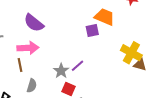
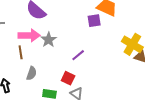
gray star: (61, 71) -> (49, 40), moved

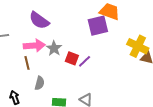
purple square: (94, 21) -> (98, 26), size x1.5
red square: (68, 78) -> (72, 58), moved

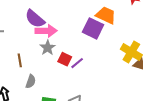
purple square: (98, 26) -> (93, 28), turned 35
pink arrow: (34, 46) -> (46, 31), moved

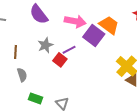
pink arrow: (46, 31) -> (75, 21), moved
purple line: (77, 63) -> (69, 50), moved
gray semicircle: (31, 81) -> (22, 75), turned -48

